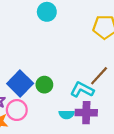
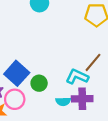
green circle: (44, 85) -> (39, 83), moved

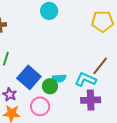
pink circle: (15, 99) -> (40, 106), moved
cyan semicircle: (63, 101) -> (59, 78), moved

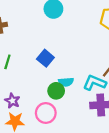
blue square: (29, 77) -> (45, 58), moved, size x0.7

